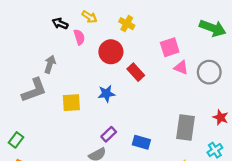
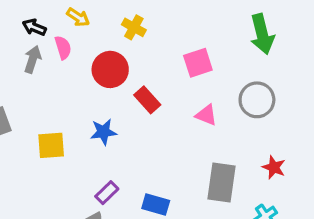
green arrow: (213, 28) -> (262, 34), turned 55
gray arrow: (50, 64) -> (33, 59), moved
pink triangle: (181, 68) -> (206, 115), moved

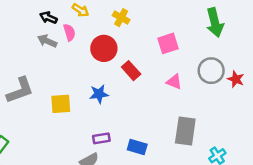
gray arrow: (33, 59) -> (47, 41), turned -84
red star: (274, 167) -> (236, 79), moved
purple rectangle: (107, 193) -> (101, 138), turned 35

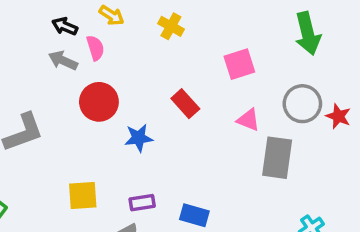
red circle: (104, 48) -> (99, 102), moved
yellow square: (61, 104) -> (83, 195), moved
gray rectangle: (185, 131) -> (277, 158), moved

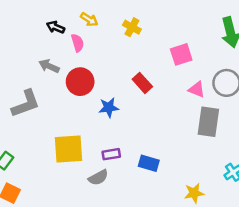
gray arrow: (63, 60) -> (49, 66), moved
pink triangle: (248, 120) -> (197, 89), moved
yellow square: (83, 195) -> (68, 149), size x1.4

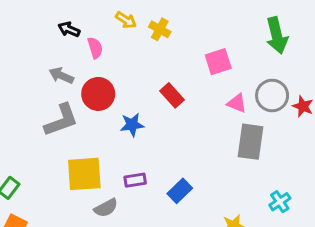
yellow arrow: (89, 19) -> (126, 20), moved
gray L-shape: (26, 104) -> (61, 120), moved
blue rectangle: (149, 163) -> (180, 191), turned -60
gray semicircle: (98, 178) -> (106, 208), moved

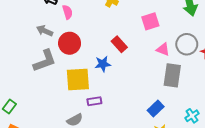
blue star: (132, 125) -> (103, 64), moved
yellow square: (84, 174) -> (78, 80), moved
blue rectangle: (180, 191) -> (156, 109), moved

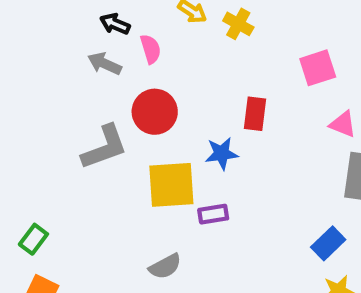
gray arrow: (45, 31) -> (105, 64), moved
red rectangle: (119, 44) -> (255, 114), turned 49
purple rectangle: (94, 101) -> (213, 214), moved

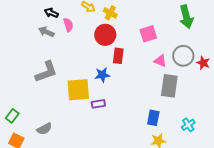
red circle: (155, 112) -> (105, 35), moved
blue rectangle: (328, 243) -> (153, 118), turned -35
gray semicircle: (165, 266) -> (44, 129), moved

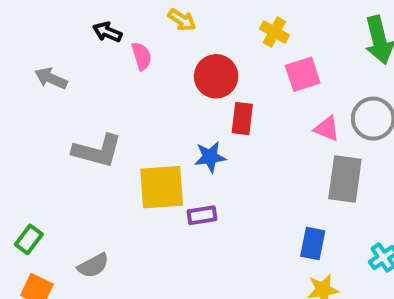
yellow cross: (110, 13) -> (274, 32), moved
gray arrow: (46, 32) -> (51, 78), moved
gray L-shape: (46, 72) -> (97, 151), turned 35

